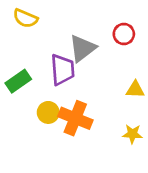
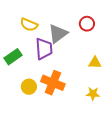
yellow semicircle: (25, 18) -> (29, 25), moved
yellow circle: (48, 112) -> (29, 87), moved

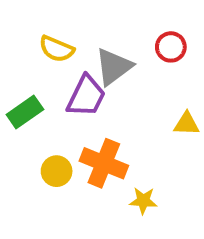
purple trapezoid: (44, 49) -> (86, 96), turned 30
yellow star: (93, 94) -> (143, 201), moved

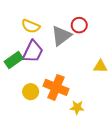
red circle: (171, 47) -> (79, 25), moved
purple trapezoid: (86, 96) -> (33, 52), moved

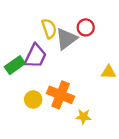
yellow semicircle: (31, 26) -> (49, 29), moved, turned -132

